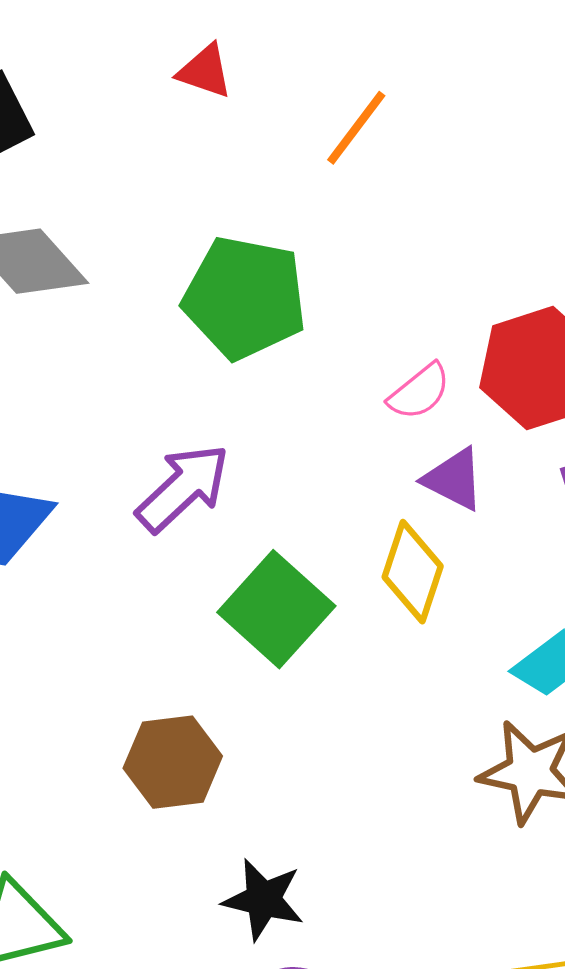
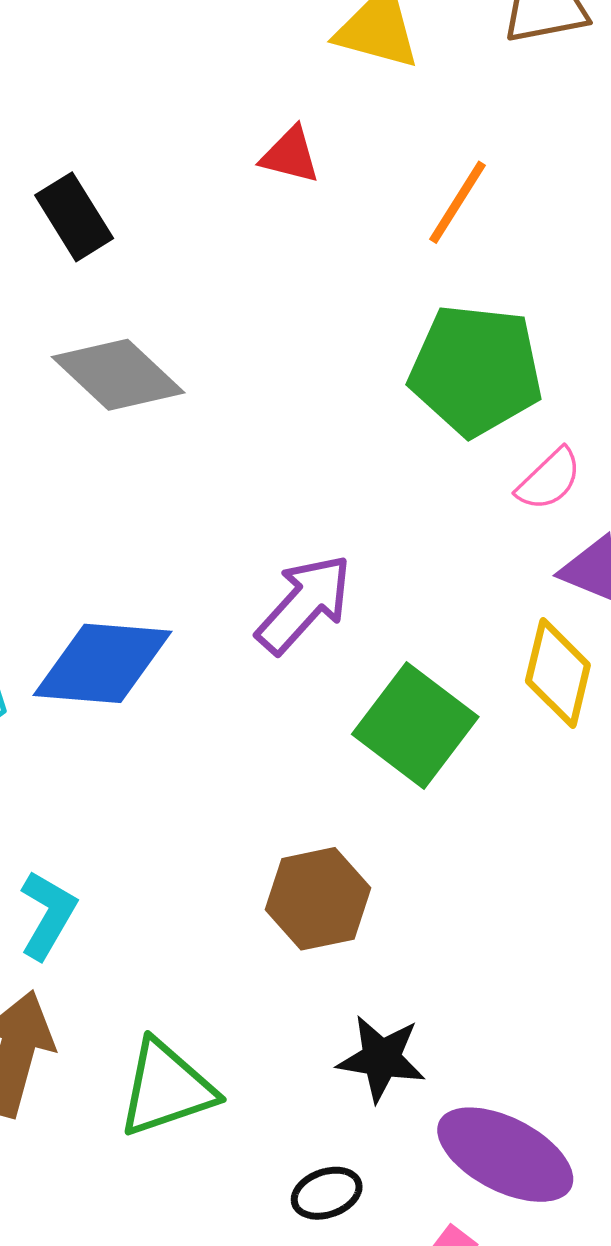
green pentagon: (245, 298) -> (476, 370), moved
black star: (263, 899) -> (381, 1058), moved

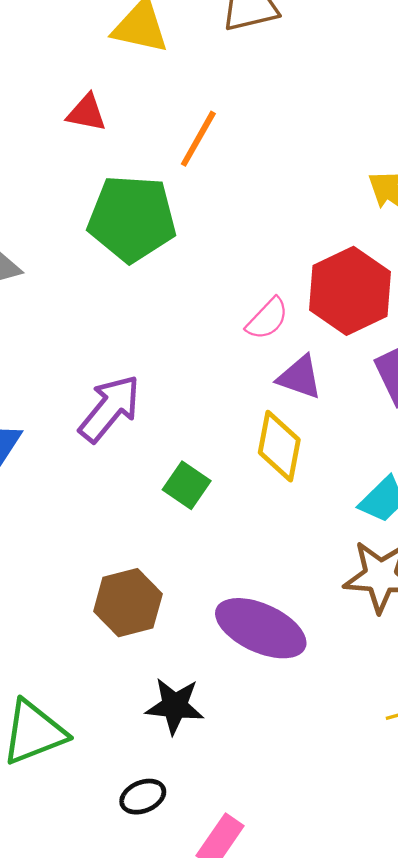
green pentagon: (476, 370) -> (132, 218), moved
green square: (415, 725) -> (187, 485), size x0.6
purple ellipse: (505, 1155) -> (261, 628), moved

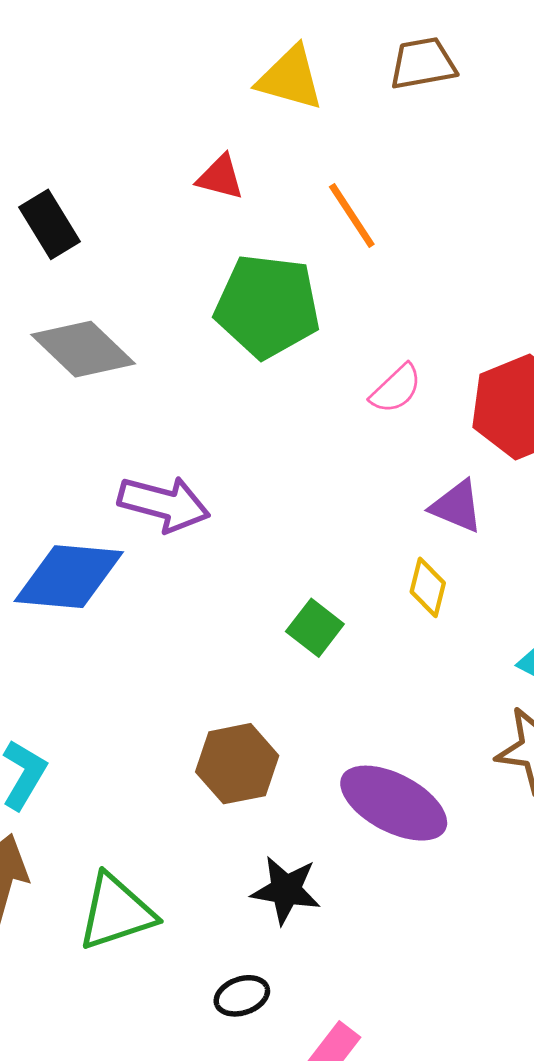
orange line: (198, 139) -> (352, 215), turned -66
pink semicircle: (267, 319) -> (396, 389), moved
purple arrow: (110, 408) -> (164, 504), moved, turned 62
yellow diamond: (279, 446) -> (428, 587), size x0.7

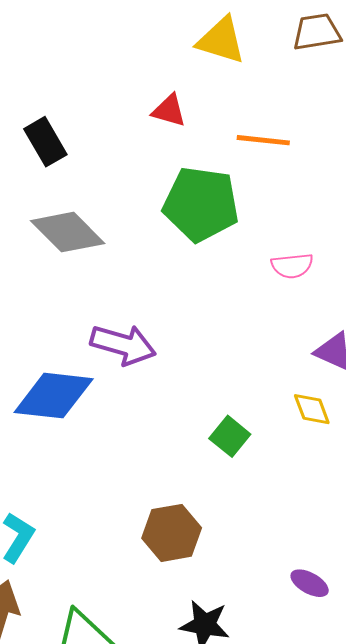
orange line: (352, 215) -> (263, 140), turned -52
pink semicircle: (396, 389) -> (292, 266), turned 36
yellow diamond: (428, 587) -> (312, 409), turned -36
purple ellipse: (394, 803) -> (310, 583), moved, size x0.5

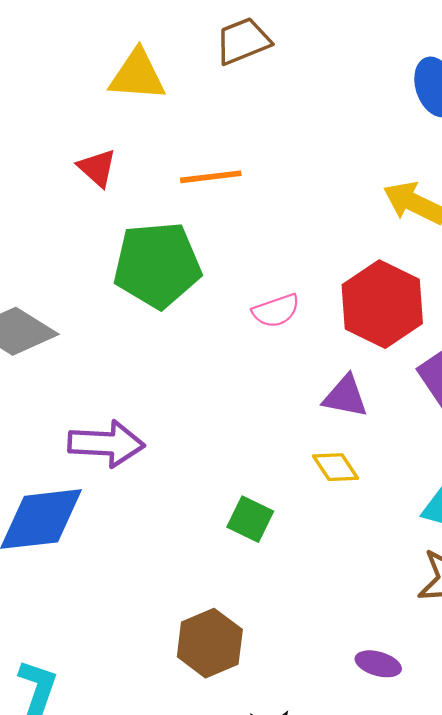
red triangle: (169, 111) -> (97, 168), turned 39

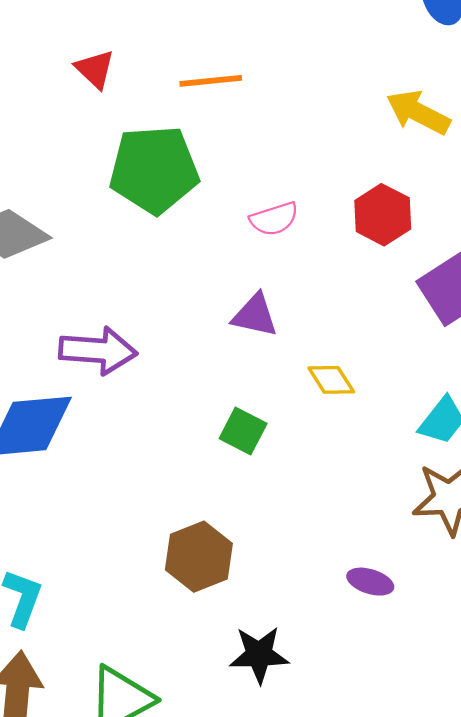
red hexagon: (382, 304) -> (383, 215), size x0.7
purple triangle: (345, 396) -> (255, 315), moved

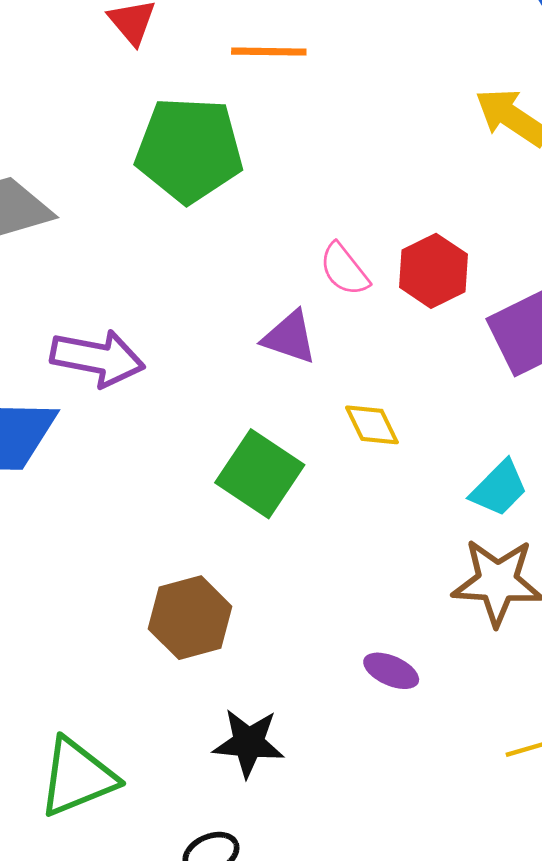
red hexagon: (383, 215) -> (434, 271), moved
pink semicircle: (274, 219) -> (344, 269), moved, turned 63
green square: (243, 431) -> (260, 474), size x1.5

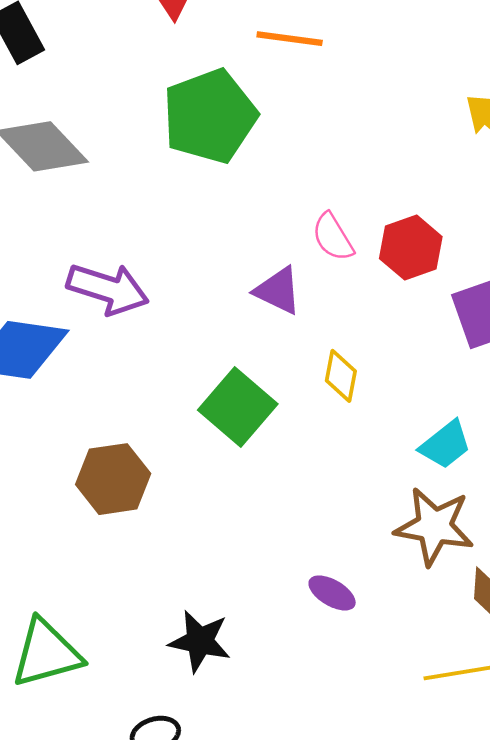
green pentagon: (189, 150) -> (210, 116), turned -30
yellow diamond: (372, 425) -> (341, 376), turned 30
brown hexagon: (190, 618) -> (113, 479), moved

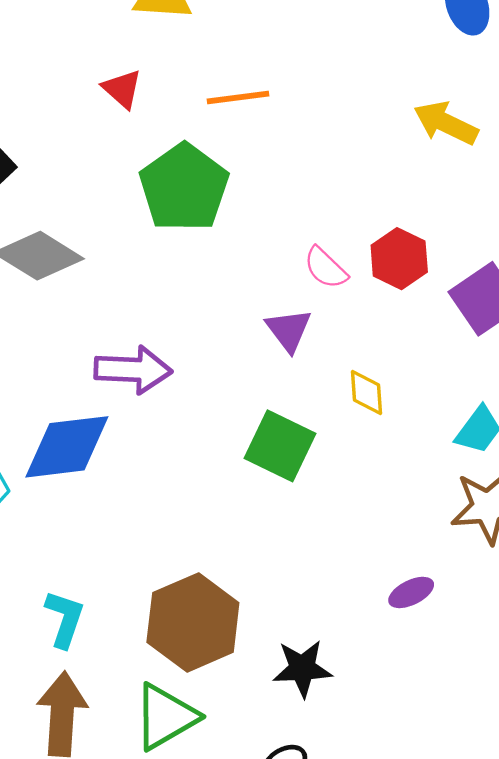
purple triangle: (278, 291) -> (289, 330), turned 42
brown hexagon: (113, 479) -> (193, 622), moved, size x1.4
purple ellipse: (332, 593) -> (411, 592), turned -42

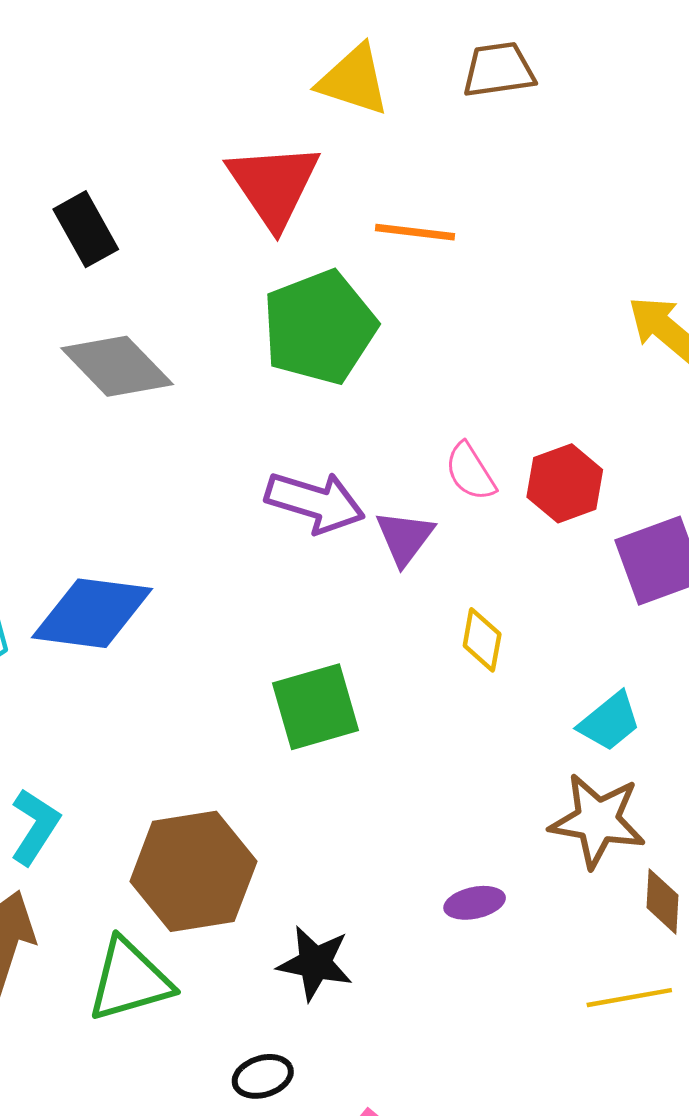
red triangle: (122, 89) -> (273, 185), size x1.8
purple arrow: (133, 370) -> (315, 502), moved
green square: (280, 446) -> (316, 707), moved, turned 34

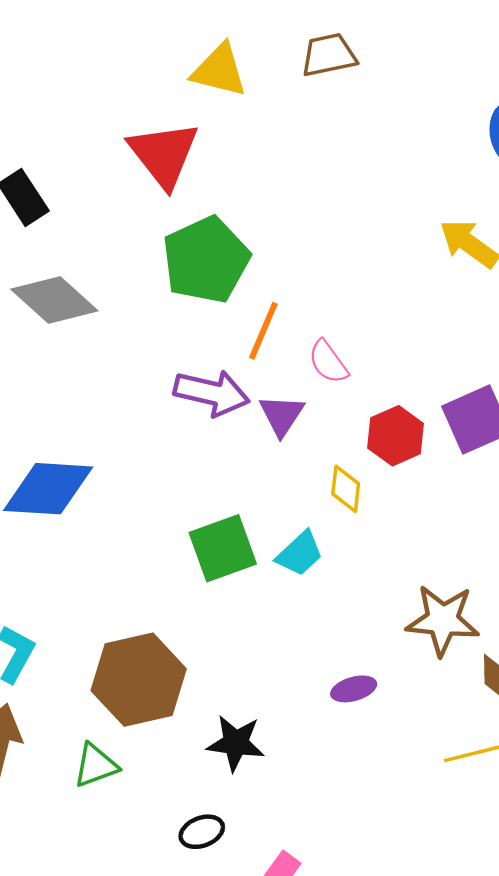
orange line: (415, 232) -> (263, 331), moved, turned -70
red hexagon: (565, 483) -> (396, 436), moved
cyan trapezoid: (610, 722) -> (300, 554), moved
green triangle: (130, 980) -> (96, 765), size x0.7

